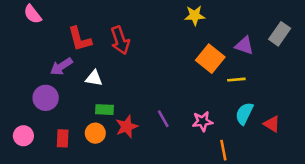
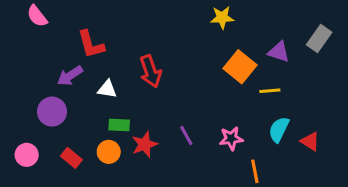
red arrow: (120, 40) -> (150, 71), moved
red rectangle: (63, 138) -> (71, 158), turned -54

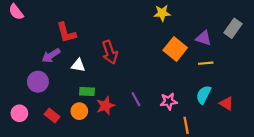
pink semicircle: (37, 16) -> (16, 12), moved
yellow line: (270, 91) -> (206, 63), moved

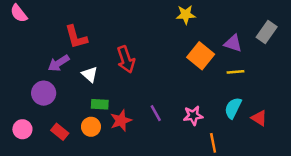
white triangle: (78, 65) -> (90, 74), turned 32

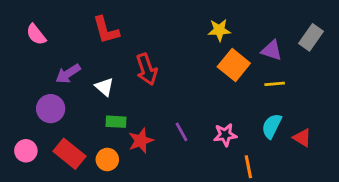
pink semicircle: (19, 13) -> (36, 34), moved
yellow star: (186, 15) -> (219, 30), moved
red L-shape: (76, 37) -> (106, 30), moved
orange circle: (91, 127) -> (107, 160), moved
red rectangle: (60, 132) -> (70, 154), size x1.5

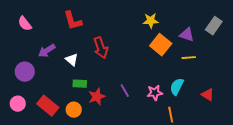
purple circle: (51, 109) -> (25, 72), moved
cyan semicircle: (272, 126) -> (177, 87), moved

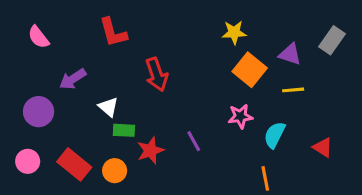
white triangle: (72, 60) -> (108, 107), moved
pink star: (155, 93) -> (240, 116), moved

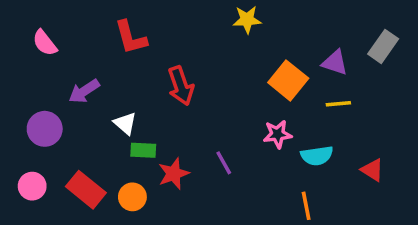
yellow star: (234, 32) -> (247, 20), moved
cyan semicircle: (275, 135) -> (317, 156), turned -124

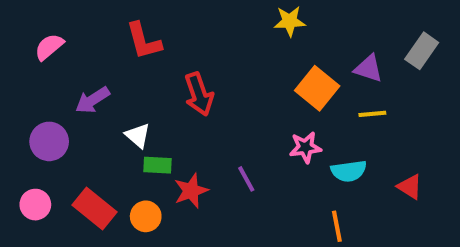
yellow star: (247, 20) -> (290, 21), moved
pink semicircle: (45, 43) -> (49, 47), turned 88

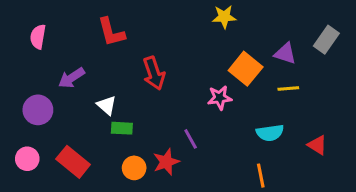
pink semicircle: (49, 47) -> (38, 37), turned -40
pink star: (305, 147) -> (220, 98), moved
red star: (191, 191) -> (166, 162), moved
orange circle: (146, 216) -> (134, 168), moved

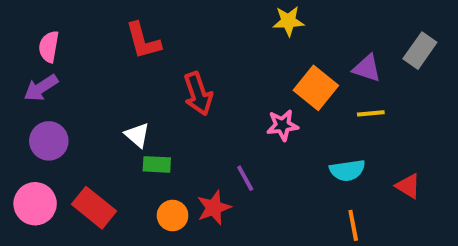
purple arrow: (72, 78) -> (41, 88), moved
pink circle: (27, 159) -> (35, 204), size x1.4
orange line: (261, 176) -> (353, 225), moved

